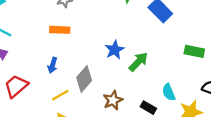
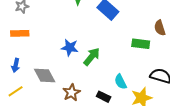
blue star: (115, 50) -> (70, 48), turned -30
gray diamond: (84, 79) -> (45, 75), turned -65
yellow line: (60, 95) -> (16, 91), moved

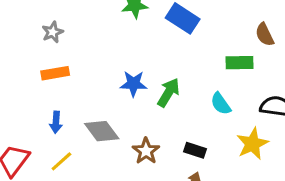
cyan semicircle: (121, 82) -> (221, 104), moved

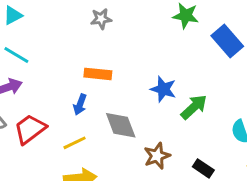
orange rectangle: (55, 73) -> (98, 74), moved

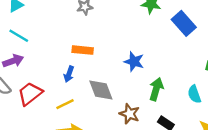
green arrow: (194, 107) -> (156, 89), moved, turned -30
brown star: (157, 156) -> (129, 114), turned -30

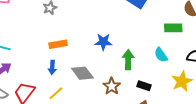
brown star: (129, 114) -> (112, 86), turned 30

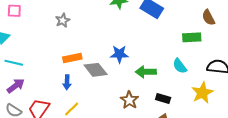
green arrow: (128, 60) -> (146, 72), turned -90
gray diamond: (82, 73) -> (96, 70), moved

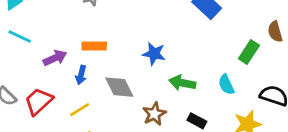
green rectangle: (192, 37) -> (249, 52), turned -66
gray diamond: (96, 70) -> (119, 87), moved
purple arrow: (16, 86) -> (55, 58), moved

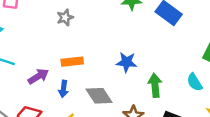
green arrow: (182, 83) -> (155, 85), turned 80

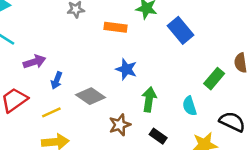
orange rectangle: (72, 62) -> (116, 27), moved
gray diamond: (99, 96) -> (90, 96), turned -36

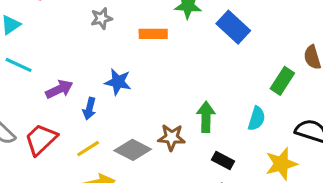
blue star: (126, 69) -> (118, 82), moved
gray diamond: (90, 96) -> (133, 150), moved
cyan semicircle: (189, 106) -> (257, 119), turned -138
brown star: (120, 125) -> (171, 137), moved, turned 30

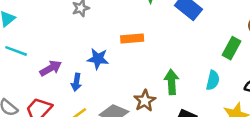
orange rectangle: (153, 34) -> (132, 39), moved
brown star: (171, 137) -> (145, 101), turned -30

